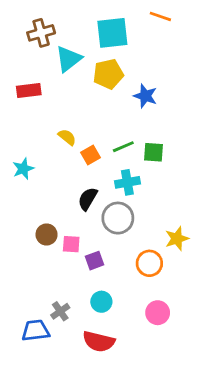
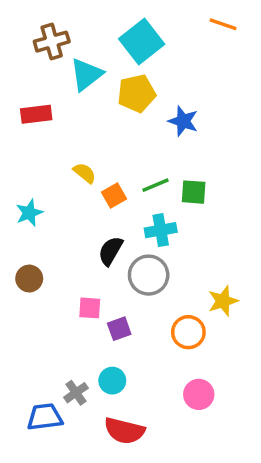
orange line: (160, 16) -> (223, 24), moved
cyan square: (112, 33) -> (142, 42), turned -32
brown circle: (47, 234) -> (29, 279), moved
cyan circle: (101, 302) -> (112, 381), moved

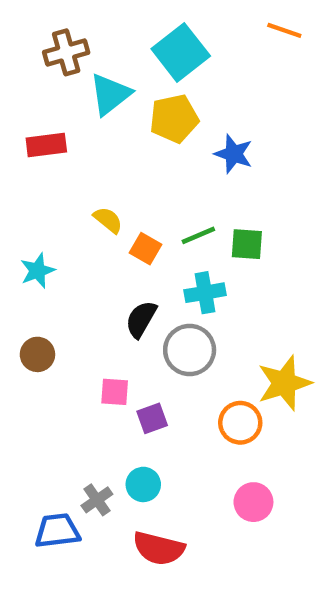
orange square: (114, 195) -> (145, 249), turned -30
yellow star: (223, 301) -> (284, 383), size x1.4

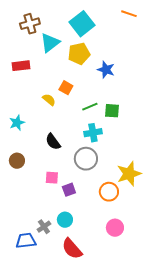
orange square: (145, 249) -> (66, 88), moved
black semicircle: (141, 319) -> (53, 142), moved, turned -66
red semicircle: (159, 548) -> (72, 249), turned 35

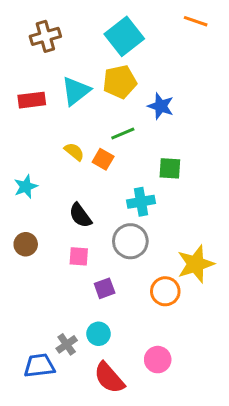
cyan triangle: (50, 43) -> (76, 91), moved
orange square: (66, 88) -> (103, 159), moved
green line: (90, 107) -> (123, 133), moved
pink square: (52, 178) -> (79, 256), moved
pink circle: (115, 228) -> (158, 360), moved

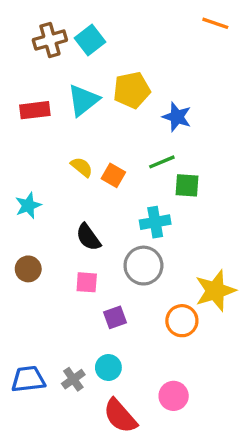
cyan square: (124, 36) -> (90, 40), moved, size x0.7
green line: (123, 133) -> (162, 162), moved
blue trapezoid: (39, 366) -> (28, 379), moved

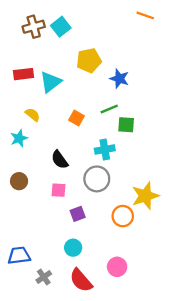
cyan triangle: (83, 100) -> (51, 82), moved
yellow semicircle: (82, 167) -> (33, 115), moved
gray cross: (73, 379) -> (44, 277), moved

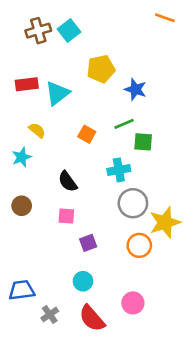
gray circle: (97, 179) -> (133, 203), moved

